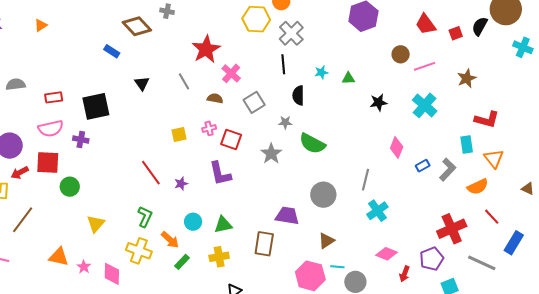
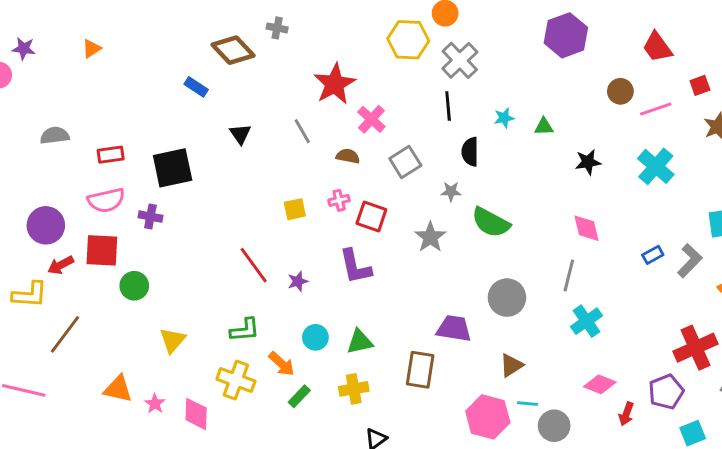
red square: (456, 33) -> (700, 85), moved
pink diamond: (397, 148) -> (587, 228), moved, turned -35
green L-shape: (145, 217) -> (245, 330), turned 60

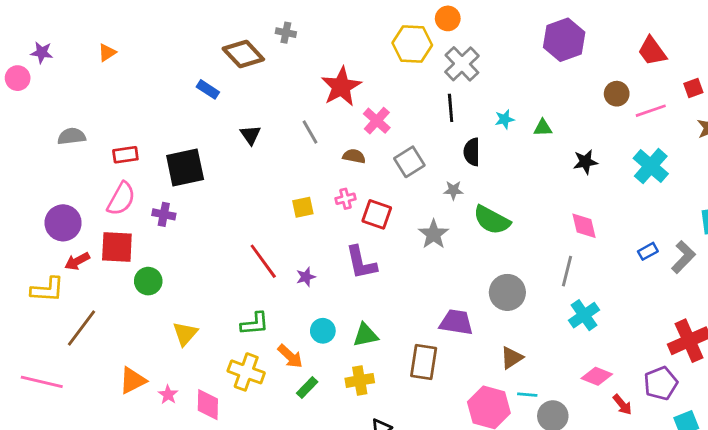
pink semicircle: (106, 200) -> (121, 199), turned -48
orange triangle: (118, 389) -> (133, 380), turned -40
red arrow: (626, 414) -> (622, 405), turned -60

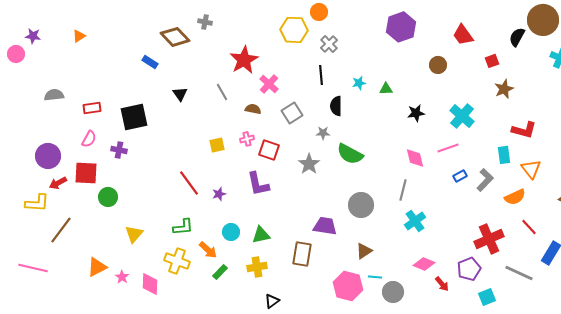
gray cross: (462, 64) -> (329, 44), size x0.7
pink line: (651, 111) -> (448, 148), moved
pink semicircle: (121, 199) -> (89, 139), size x0.7

